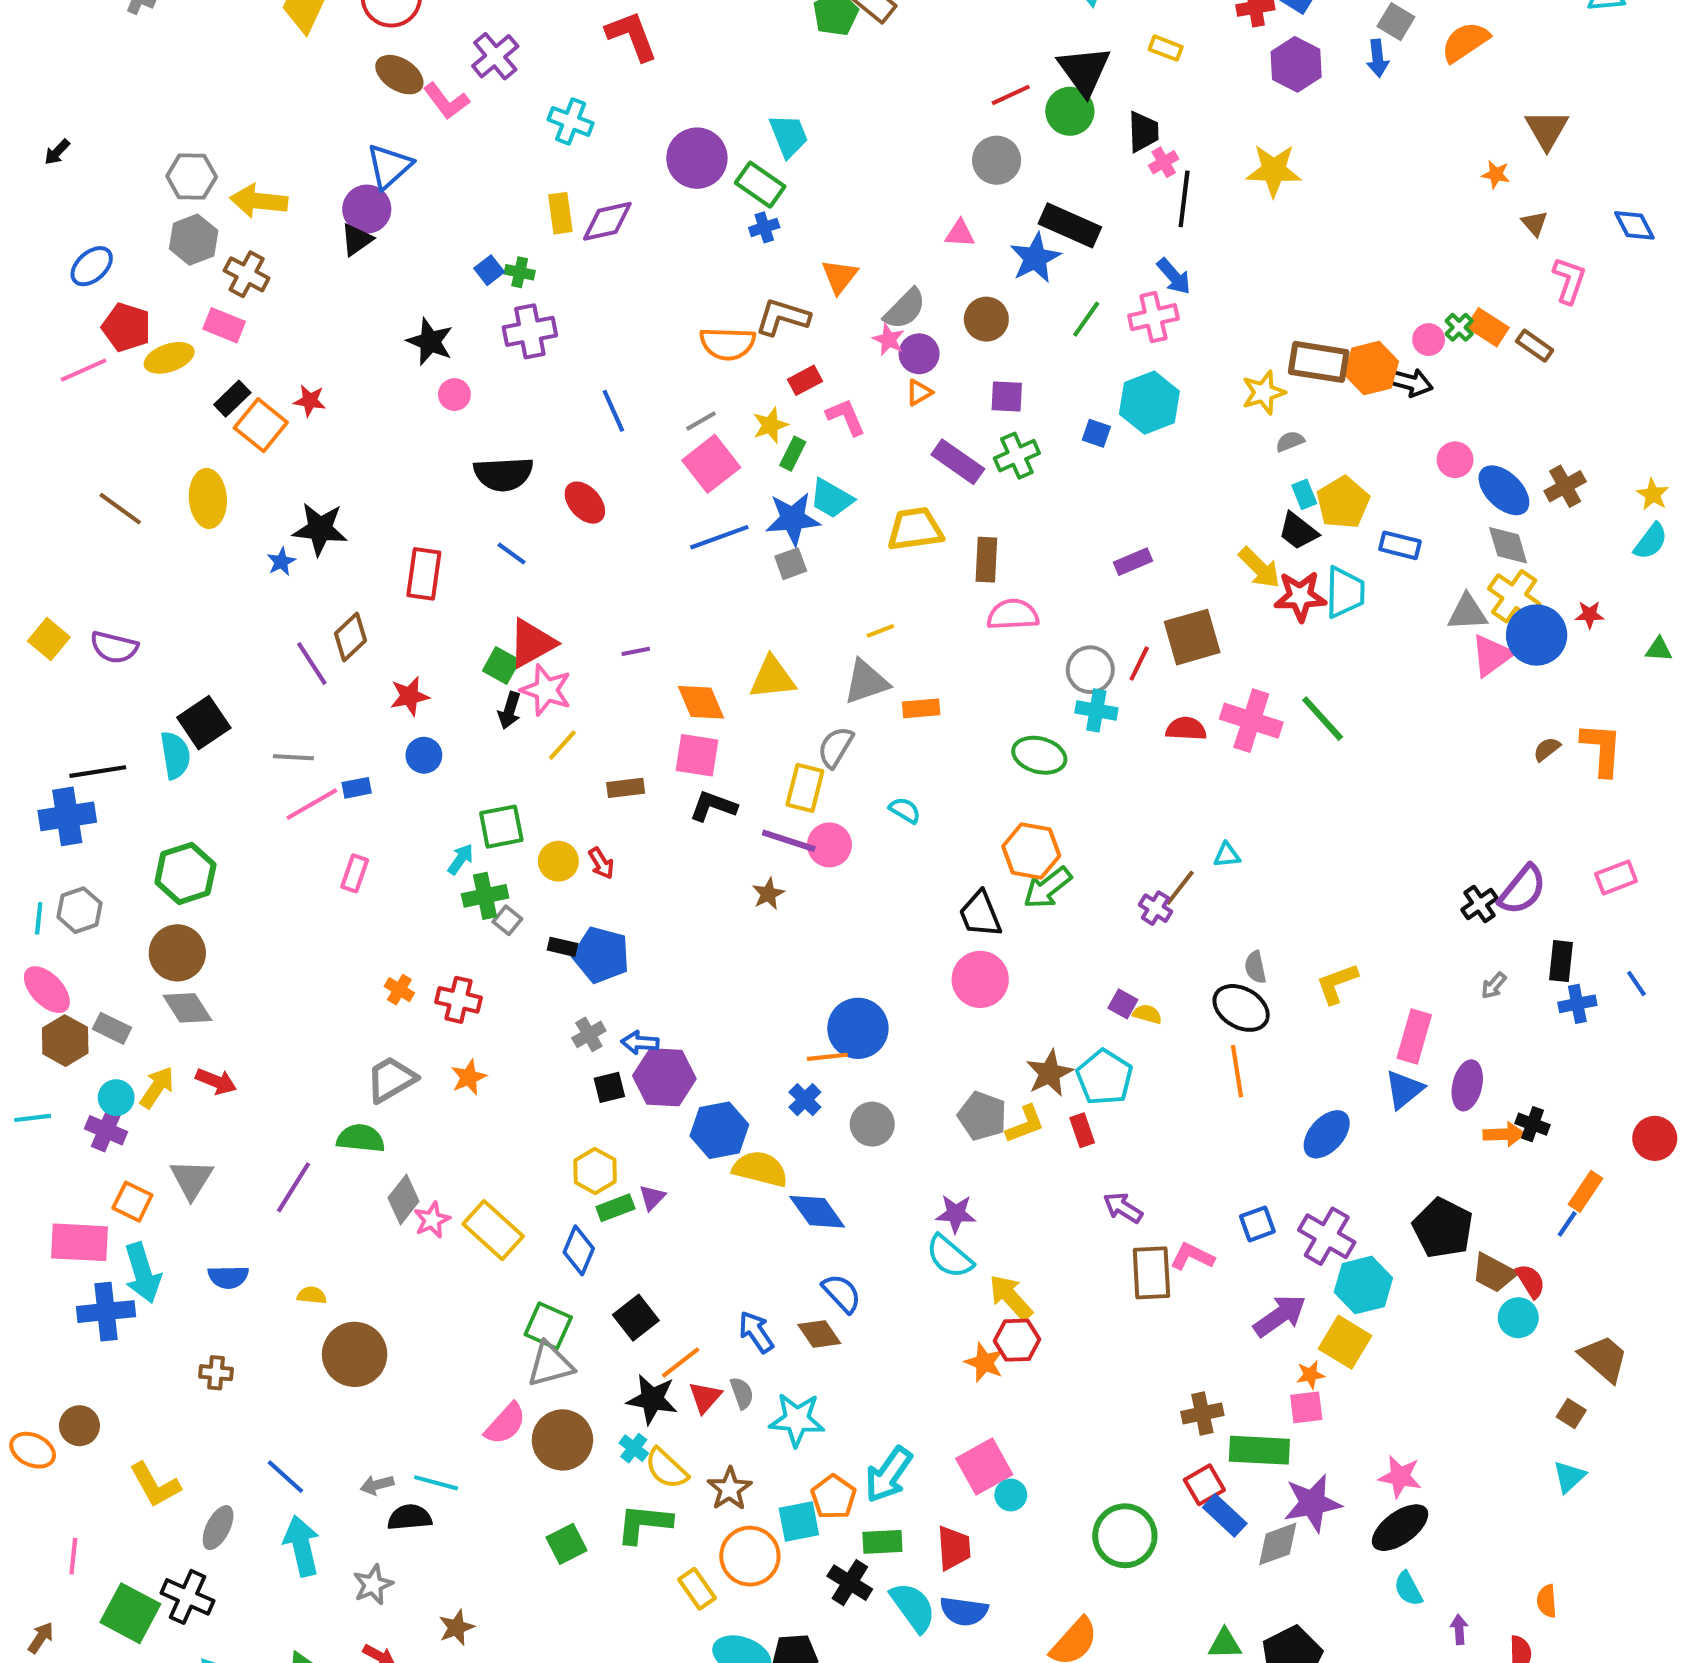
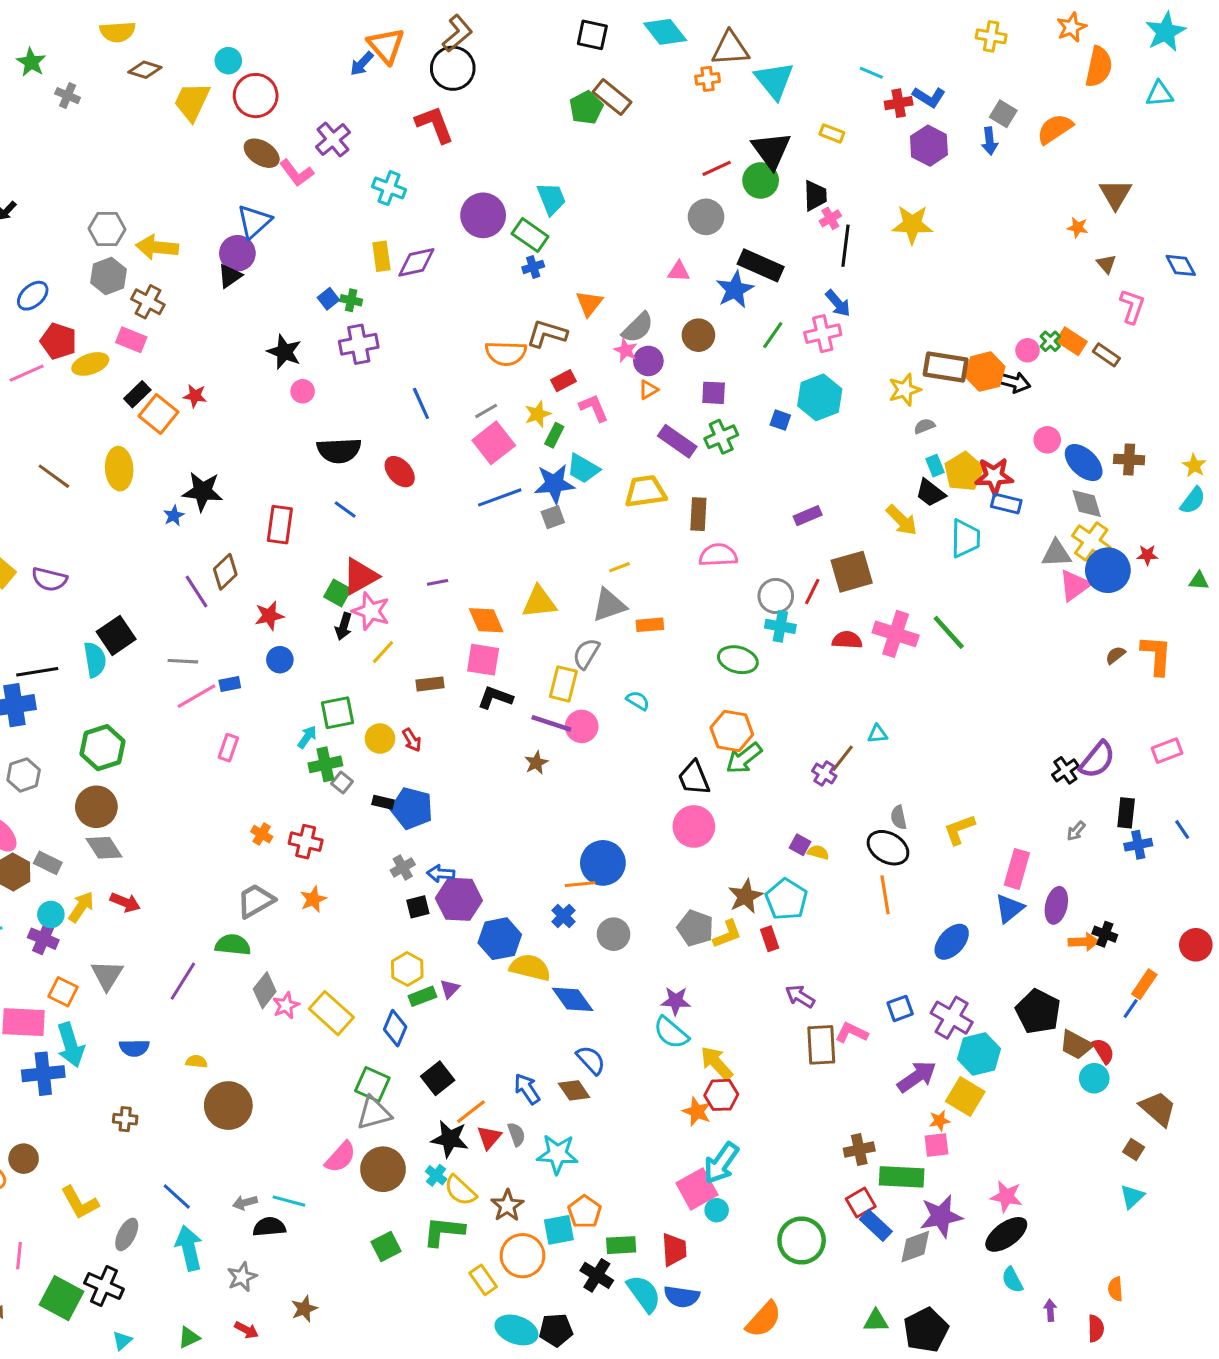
brown cross: (1565, 486) -> (1129, 460), turned 32
red star: (1300, 596) -> (994, 476), moved
cyan arrow: (889, 1475) -> (721, 1163), moved

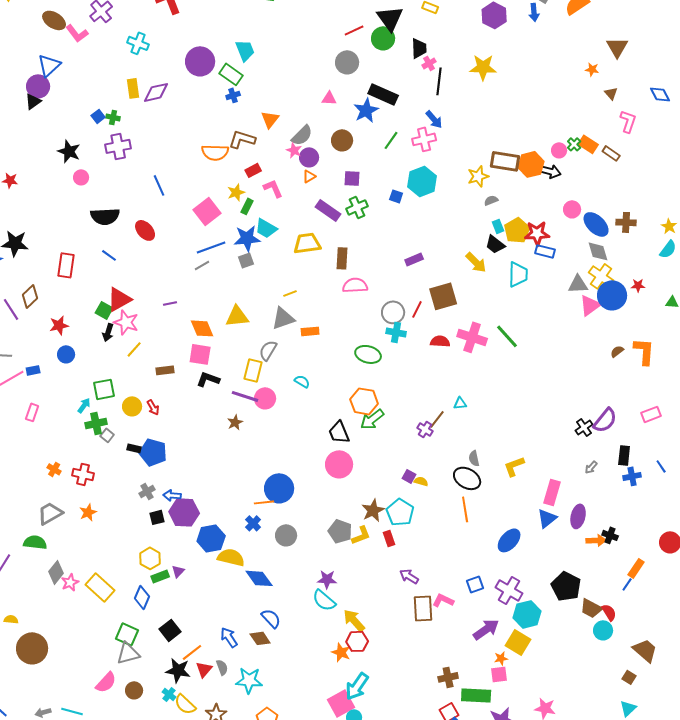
gray line: (486, 411) -> (202, 265), moved
brown circle: (383, 1169) -> (134, 690), size x0.6

